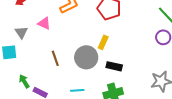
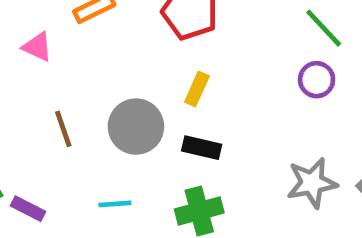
yellow rectangle: (103, 42) -> (197, 89), moved

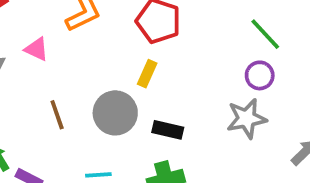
yellow rectangle: (197, 89) -> (147, 74), moved
gray star: (312, 183) -> (247, 119), moved

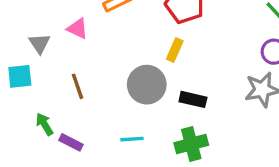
brown line: (57, 115) -> (78, 86), moved

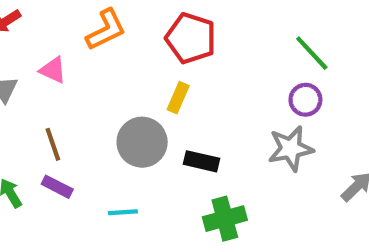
purple rectangle: (71, 142) -> (57, 187), moved
green cross: (191, 144) -> (225, 219), moved

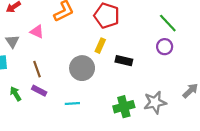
gray star: (291, 149) -> (155, 102), moved
black rectangle: (201, 161) -> (124, 61), moved

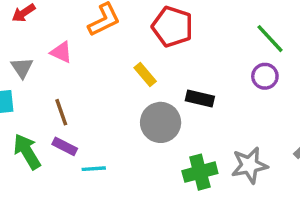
yellow rectangle: (100, 46) -> (145, 75), moved, turned -64
gray circle: (82, 68) -> (161, 122), moved
green arrow: (16, 94) -> (27, 152), size x1.5
cyan line: (72, 103) -> (94, 169), moved

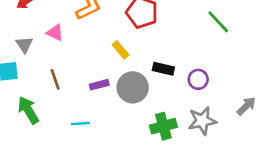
purple circle: (265, 76) -> (198, 79), moved
purple rectangle: (65, 146) -> (99, 85), moved, turned -42

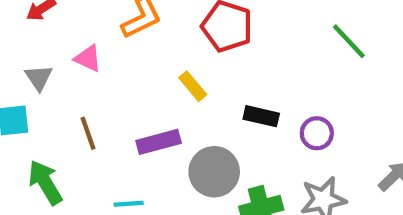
purple rectangle: (99, 85) -> (159, 142), size x1.4
gray circle: (133, 87) -> (214, 172), moved

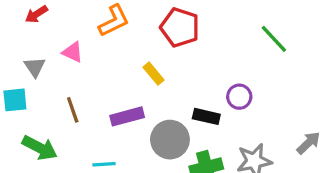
black rectangle: (261, 116) -> (206, 116), moved
purple circle: (317, 133) -> (239, 97), moved
green arrow: (45, 182) -> (40, 148), turned 148

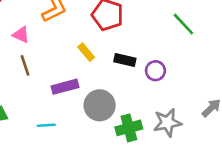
brown line: (73, 110) -> (25, 65), moved
black rectangle: (206, 116) -> (125, 60), moved

